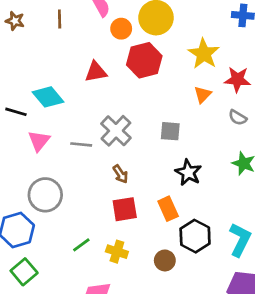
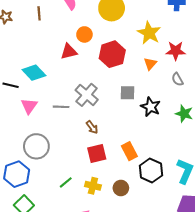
orange circle: (121, 29) -> (84, 34), moved
red hexagon: (144, 60) -> (112, 54), moved
gray semicircle: (238, 117) -> (178, 79), turned 32
black star: (188, 173) -> (151, 107), moved
brown circle: (165, 260) -> (121, 188), moved

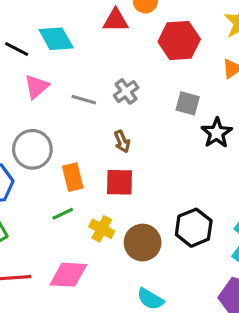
gray cross: (87, 95) -> (126, 91), size x0.7
orange rectangle: (129, 151) -> (73, 177), moved
brown circle: (121, 188) -> (143, 243), size x1.5

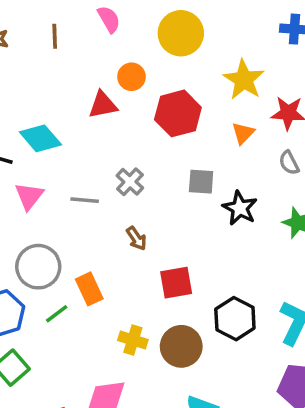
red square: (119, 182) -> (176, 283), moved
green line: (63, 214) -> (57, 314), moved

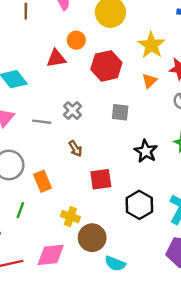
black star: (240, 208) -> (146, 151), moved
green line: (57, 314) -> (20, 210), moved, turned -35
brown circle: (181, 346) -> (92, 238), moved

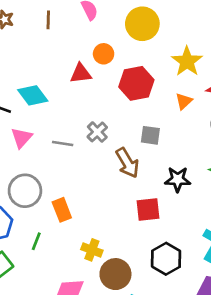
brown arrow: (75, 149) -> (127, 163), moved, size x1.6
black star: (146, 151) -> (178, 179), turned -30
red square: (101, 179) -> (148, 209), moved
black hexagon: (139, 205) -> (166, 259), moved

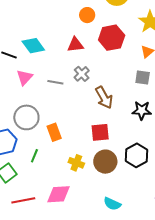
red triangle: (81, 73) -> (75, 45), moved
gray square: (150, 135) -> (143, 77), moved
red square: (148, 209) -> (100, 132), moved
black hexagon: (166, 259) -> (137, 155), moved
brown circle: (115, 274) -> (105, 162), moved

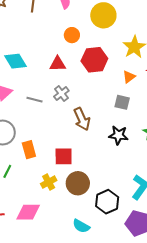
red square: (100, 132) -> (64, 156), moved
black hexagon: (137, 155) -> (107, 202), moved
yellow cross: (76, 163) -> (49, 182), turned 35

